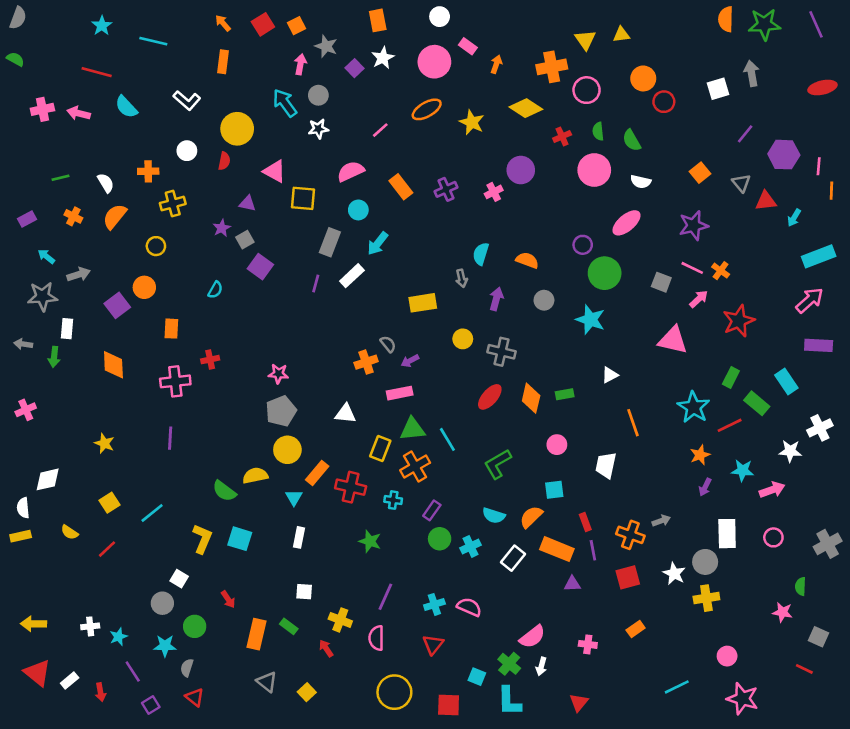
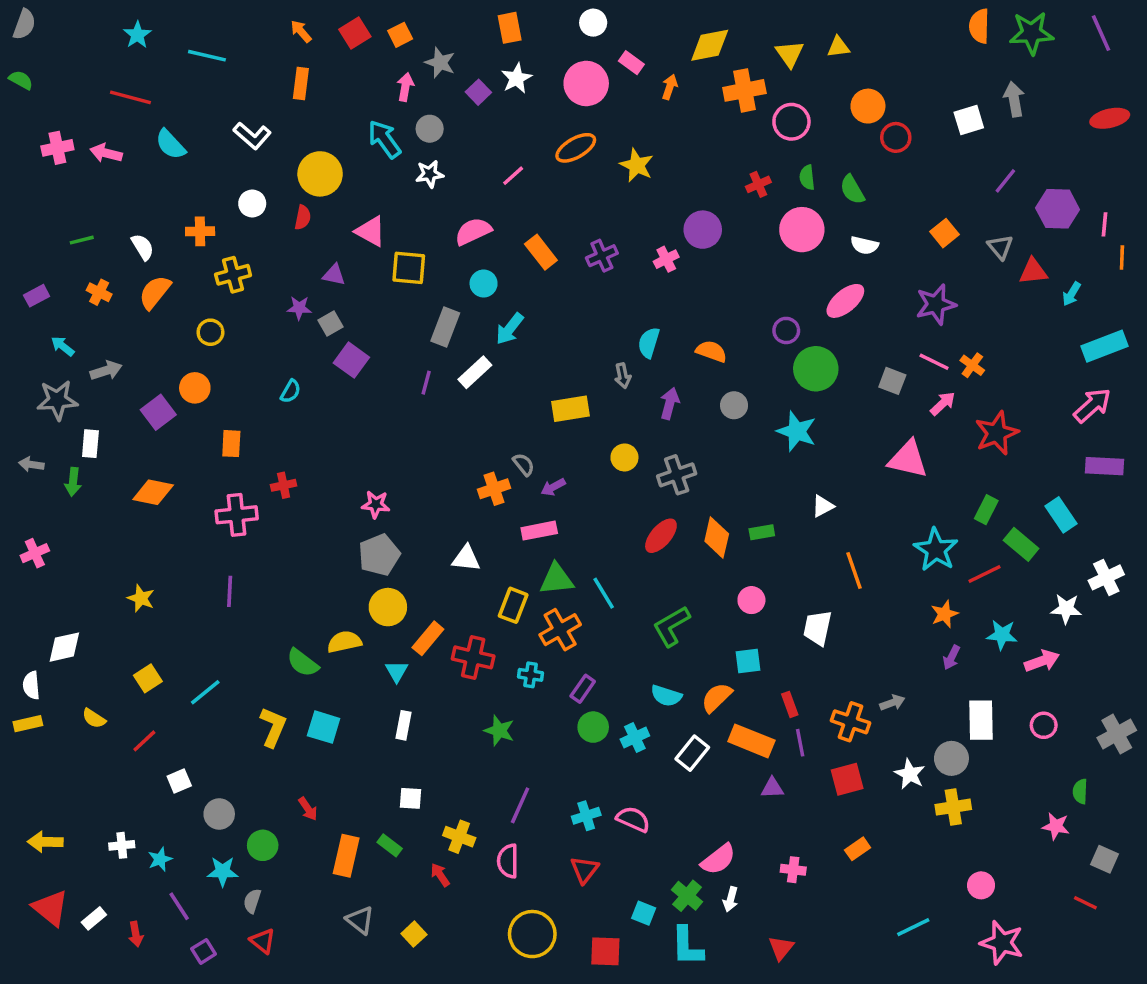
yellow diamond: (526, 108) -> (710, 45), moved, turned -44
purple star: (222, 228) -> (299, 308), turned 30
gray cross: (501, 352) -> (677, 475), turned -32
orange diamond: (113, 365) -> (153, 492), turned -76
white square: (179, 579) -> (179, 781), moved, turned 36

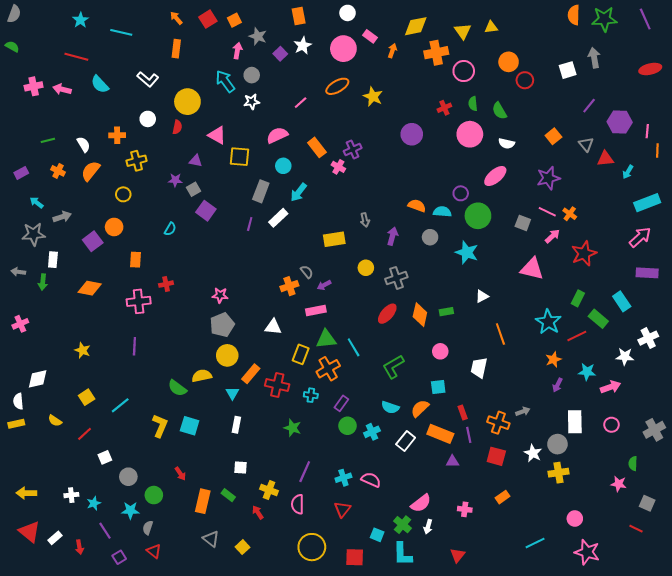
pink cross: (666, 259) -> (338, 167), moved, turned -32
cyan semicircle: (649, 343) -> (442, 212), moved, turned 78
red square: (847, 779) -> (496, 456), turned 30

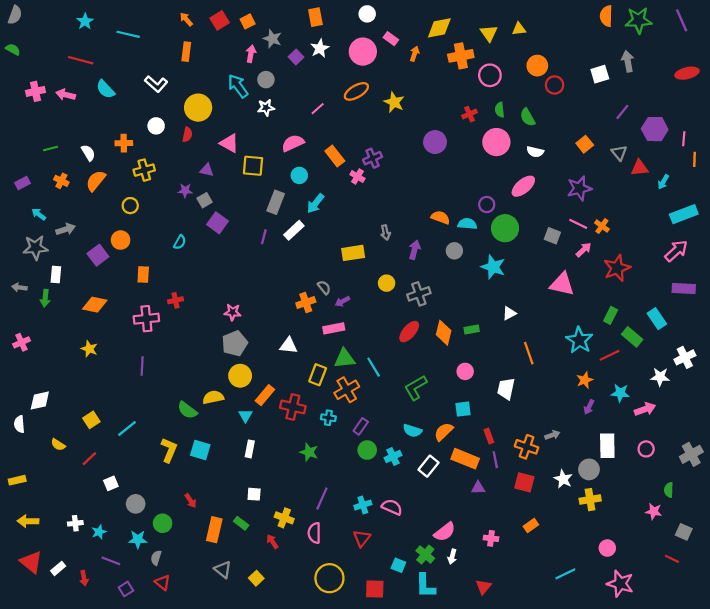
yellow star: (82, 350) -> (89, 349), moved
yellow rectangle: (16, 424) -> (17, 480), moved
purple line: (105, 531) -> (111, 561), turned -36

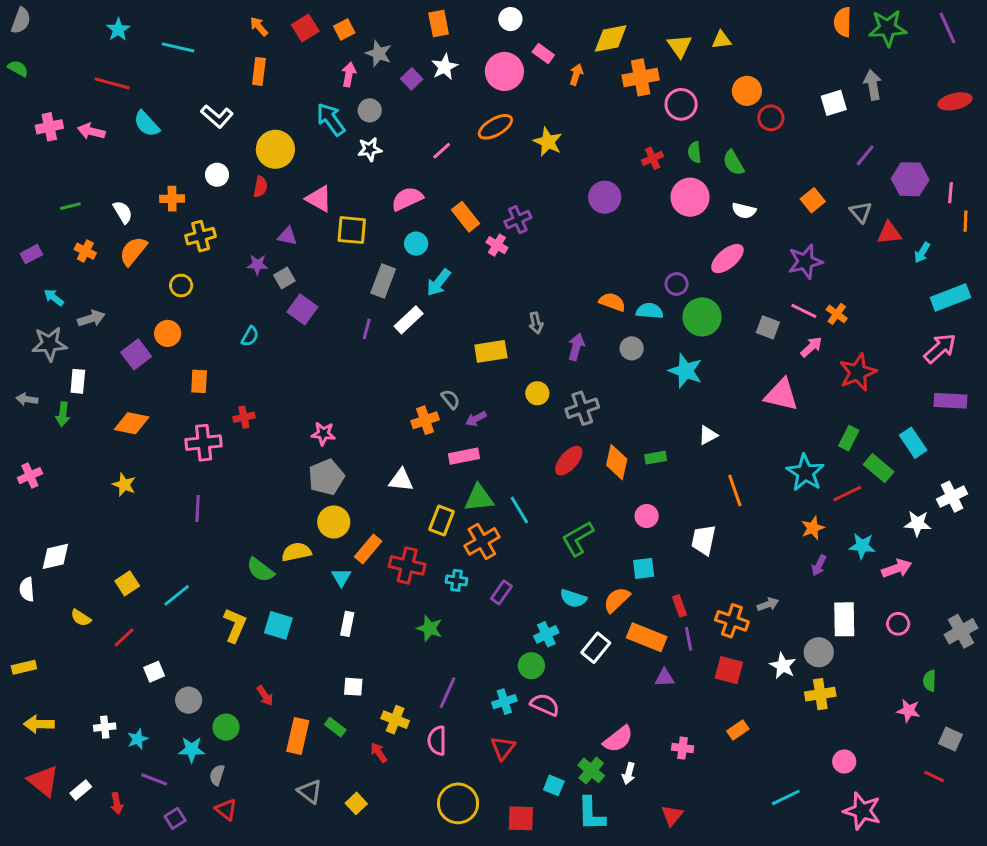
green circle: (367, 450) -> (531, 666), moved

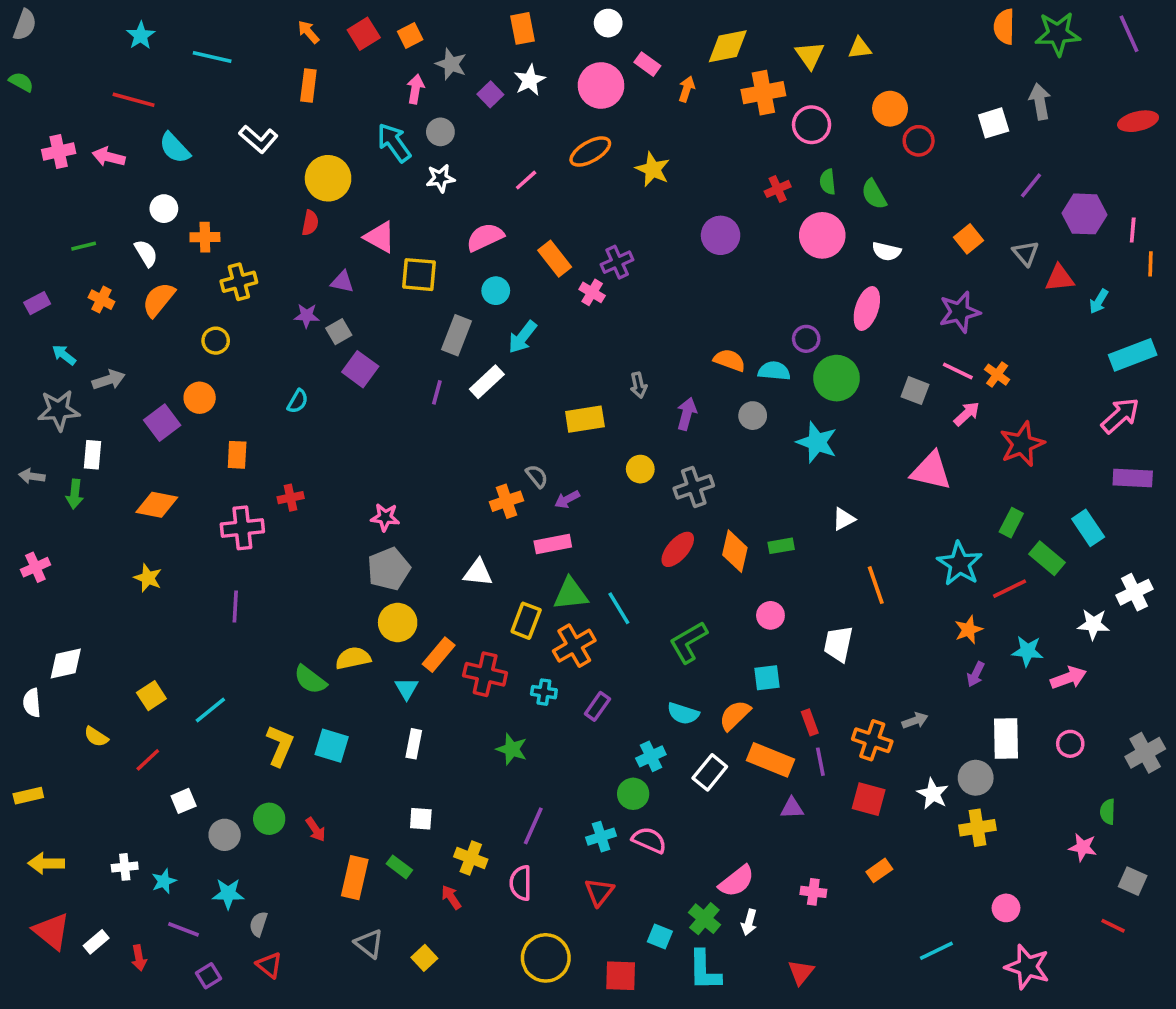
white circle: (217, 175) -> (164, 209), moved
pink ellipse: (727, 259) -> (867, 308), turned -32
green circle: (226, 727) -> (269, 819), moved

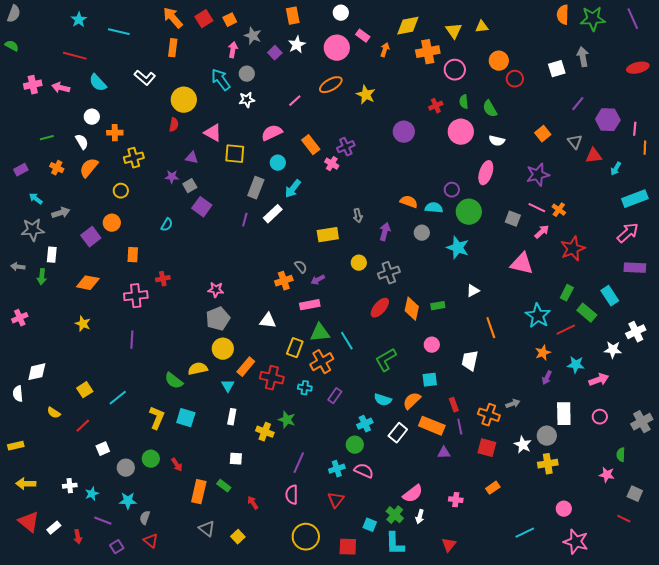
orange arrow: (308, 32) -> (173, 18), size x1.6
yellow cross: (471, 858) -> (265, 432), moved

